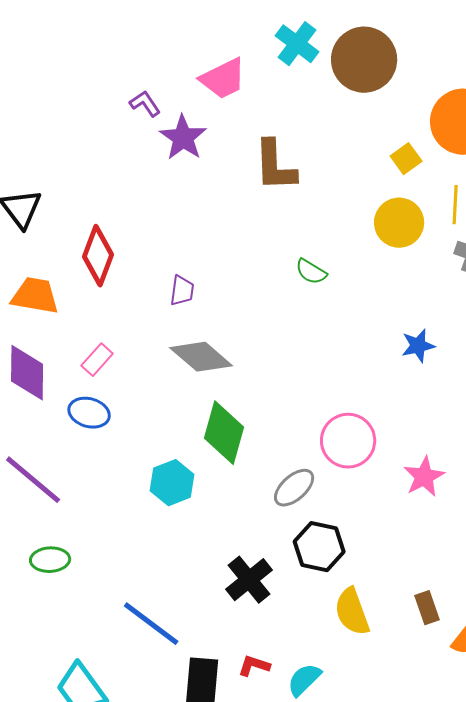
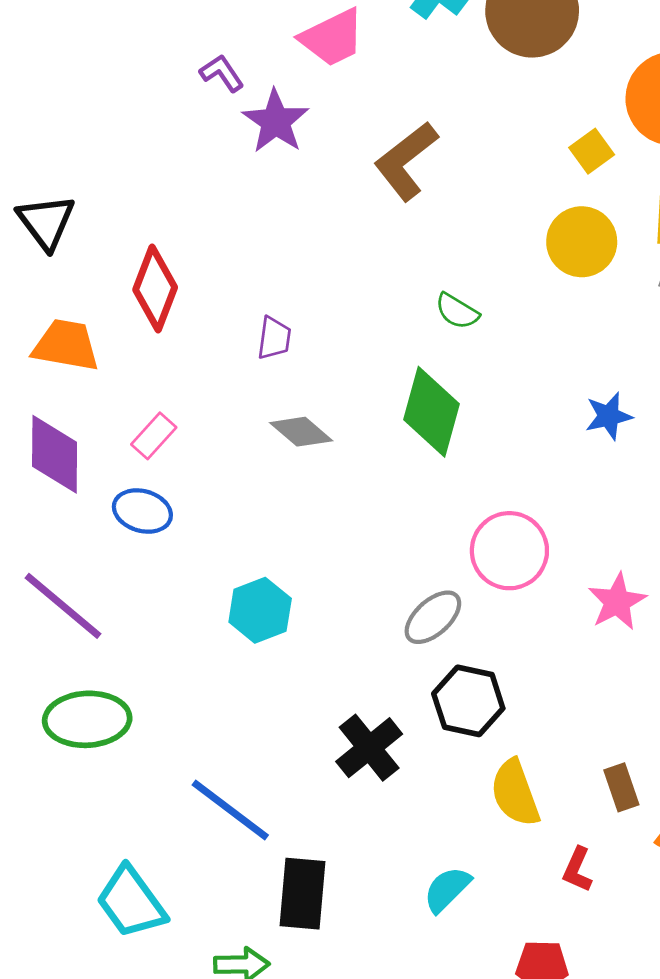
brown L-shape: (275, 166) -> (406, 161), turned 54
gray diamond: (201, 357) -> (301, 432), size x0.7
green diamond: (224, 433) -> (431, 412), moved
green ellipse: (50, 560) -> (87, 719), size x1.5
red L-shape: (254, 666) -> (577, 870), moved, turned -84

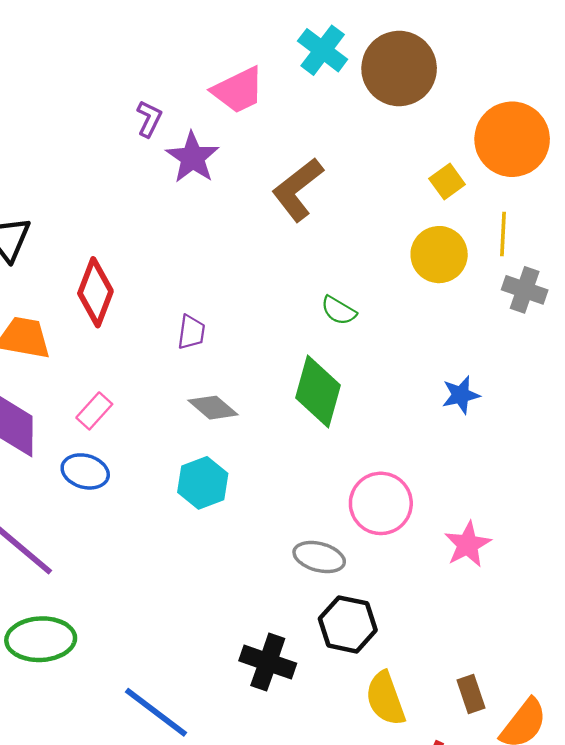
purple L-shape: (222, 73) -> (149, 119), turned 60
cyan hexagon: (260, 610) -> (203, 483), moved
gray ellipse: (433, 617) -> (319, 557), turned 57
black cross: (369, 748) -> (268, 662), turned -32

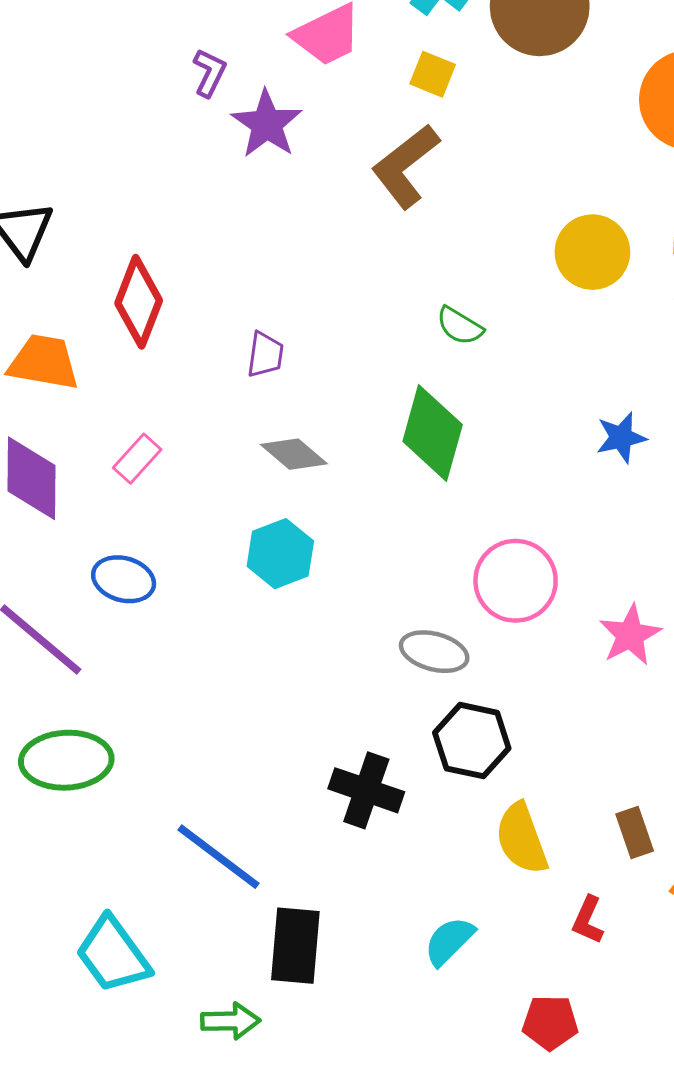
yellow square: (447, 181) -> (433, 74), moved, turned -32
blue ellipse: (85, 471) -> (124, 579), moved

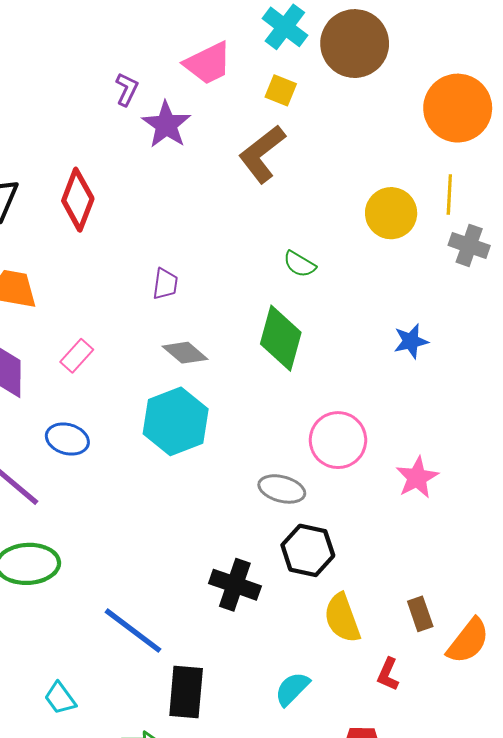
red diamond: (139, 302) -> (78, 200), moved
cyan hexagon: (280, 554) -> (176, 421), size x1.4
cyan trapezoid: (113, 955) -> (60, 698), size x0.6

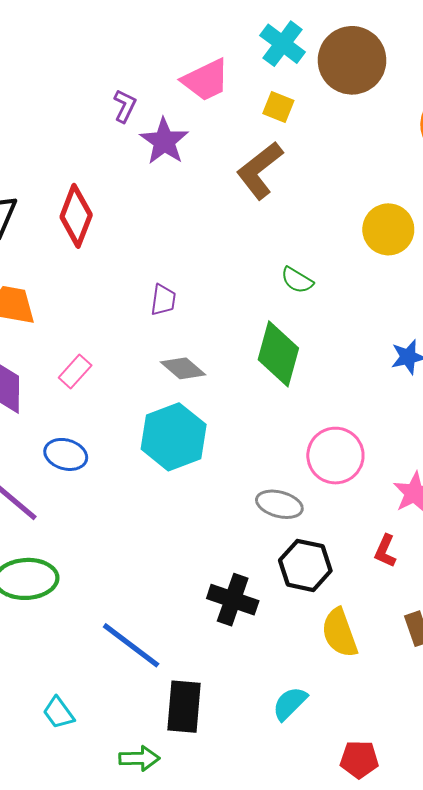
red L-shape: (388, 674) -> (385, 551), moved

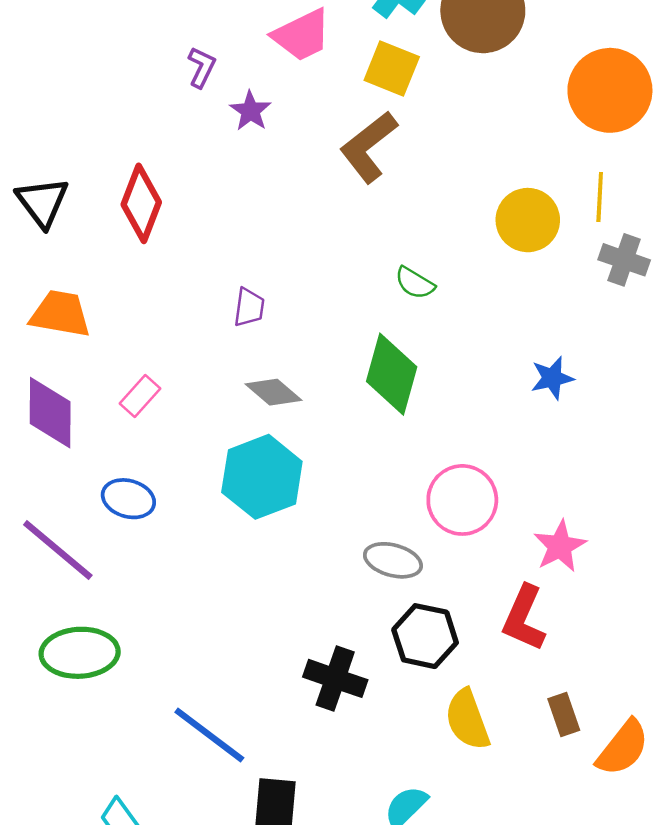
yellow square: (278, 107) -> (392, 69), size x1.4
purple star: (164, 141) -> (250, 111), size x0.7
red L-shape: (385, 551) -> (524, 618), size x1.6

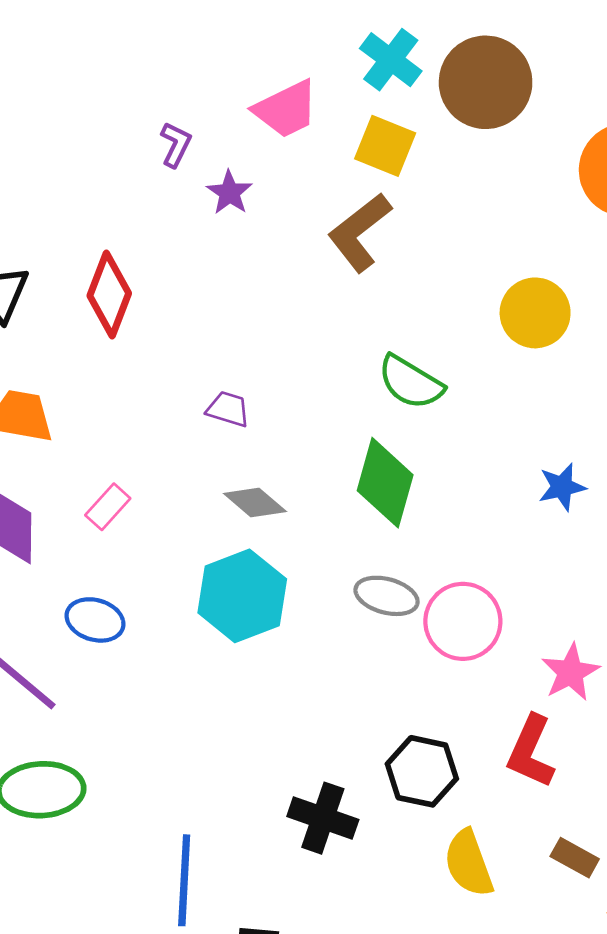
green semicircle: (415, 283) -> (411, 382), size x1.5
purple trapezoid: (249, 307) -> (228, 409), turned -81
gray ellipse: (393, 560) -> (387, 596), moved
brown rectangle: (564, 714) -> (575, 858), turned -42
blue line: (209, 735) -> (184, 880), turned 56

